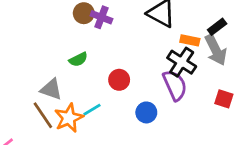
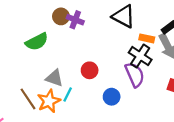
green semicircle: (78, 59) -> (37, 42), moved, size x1.5
gray triangle: (51, 89) -> (54, 78), moved
cyan line: (92, 110) -> (68, 95), turned -32

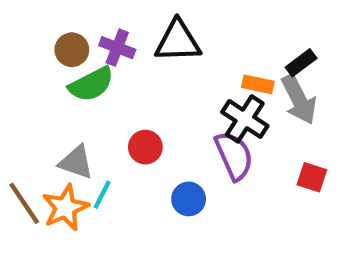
brown circle: (61, 16) -> (72, 50), moved
black triangle: (124, 16) -> (178, 41), moved, turned -30
green semicircle: (37, 42) -> (91, 84), moved

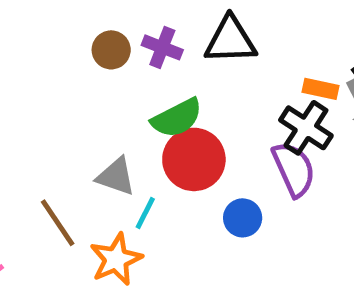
green semicircle: (91, 84) -> (177, 118), moved
red circle: (145, 147) -> (194, 159), size x1.6
orange star: (65, 208) -> (116, 259), moved

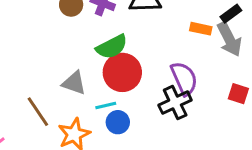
black cross: (306, 128) -> (175, 103), moved, turned 32
cyan line: (145, 213) -> (106, 106), moved, turned 50
blue circle: (243, 218) -> (118, 122), moved

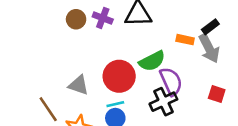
green semicircle: (112, 47) -> (152, 61), moved
cyan line: (106, 106) -> (115, 104), moved

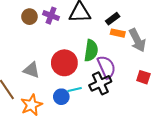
black rectangle: (210, 27) -> (113, 19), moved
green semicircle: (152, 61) -> (91, 51), turned -55
cyan line: (115, 104) -> (75, 90), moved

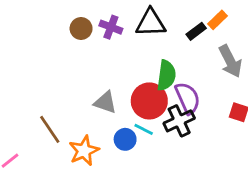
orange rectangle: (118, 33) -> (217, 20), moved, turned -56
red circle: (64, 63) -> (149, 101), moved
gray triangle: (32, 70) -> (105, 102), moved
cyan line: (75, 90) -> (144, 129), turned 40

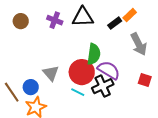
brown circle: (81, 28) -> (21, 21), moved
purple semicircle: (188, 98) -> (109, 70), turned -35
gray triangle: (105, 102) -> (51, 73), turned 30
blue circle: (125, 139) -> (31, 87), moved

